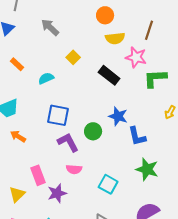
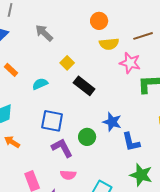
brown line: (149, 30) -> (143, 36), turned 54
black rectangle: (109, 75) -> (84, 86), moved

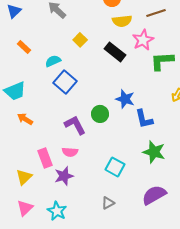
pink star: (130, 63) -> (143, 40), turned 30
black rectangle: (84, 86) -> (115, 52), moved
blue square: (52, 121) -> (65, 82), moved, turned 30
pink semicircle: (68, 175) -> (70, 152), moved

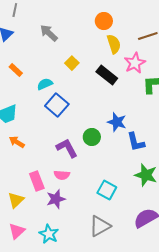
yellow semicircle: (122, 21) -> (114, 44), turned -102
gray triangle: (108, 203) -> (100, 226), size x1.6

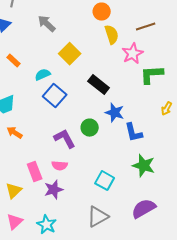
yellow square: (72, 63) -> (70, 54), size x1.5
black rectangle: (107, 75) -> (99, 85), moved

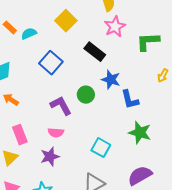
pink star: (133, 54) -> (115, 27), moved
cyan semicircle: (43, 75) -> (29, 34), moved
pink rectangle: (35, 172) -> (20, 135), moved

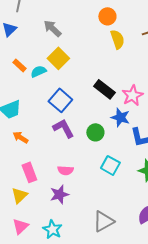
yellow square: (66, 21) -> (58, 58), moved
pink star: (115, 27) -> (132, 95), moved
purple L-shape: (61, 106) -> (63, 128), moved
cyan square: (101, 148) -> (110, 165), moved

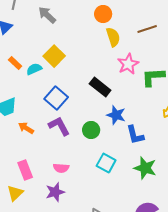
gray arrow: (52, 28) -> (47, 15), moved
pink star: (132, 95) -> (128, 64), moved
orange arrow: (20, 137) -> (26, 128), moved

